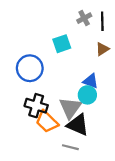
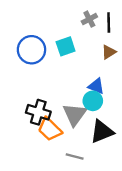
blue circle: (30, 68) -> (31, 50), moved
black triangle: (78, 125) -> (102, 131), moved, turned -45

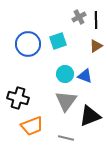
cyan circle: (93, 101) -> (65, 74), moved
black cross: (38, 112) -> (18, 98), moved
orange trapezoid: (50, 129) -> (32, 126), moved, turned -65

